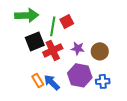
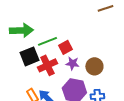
red square: (67, 21) -> (65, 47), moved
green line: (53, 26) -> (47, 41), turned 60

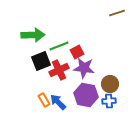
purple star: (72, 63) -> (84, 68), size x1.5
brown circle: (94, 66) -> (110, 84), moved

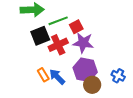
brown circle: (110, 84) -> (92, 85), moved
blue cross: (109, 101) -> (118, 76), moved, turned 32

